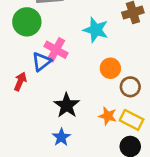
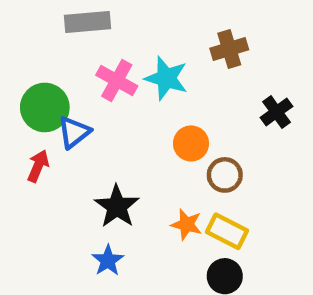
green circle: (27, 22) -> (45, 107), moved
pink cross: (56, 50) -> (117, 80), moved

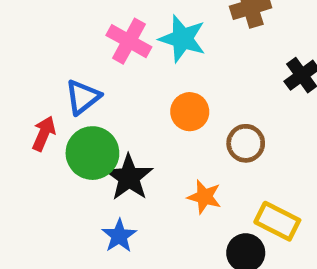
green circle: (45, 107) -> (92, 153), moved
orange circle: (191, 143) -> (190, 112), moved
yellow rectangle: (227, 231) -> (277, 221), moved

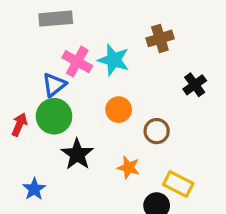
blue triangle: (83, 97) -> (54, 85), moved
green circle: (92, 153) -> (54, 116), moved
blue star: (119, 236) -> (34, 189), moved

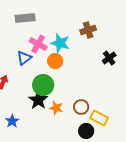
orange circle: (119, 110) -> (55, 61), moved
green circle: (54, 116) -> (43, 85), moved
brown circle: (157, 131) -> (81, 107), moved
orange star: (129, 167) -> (56, 108), moved

